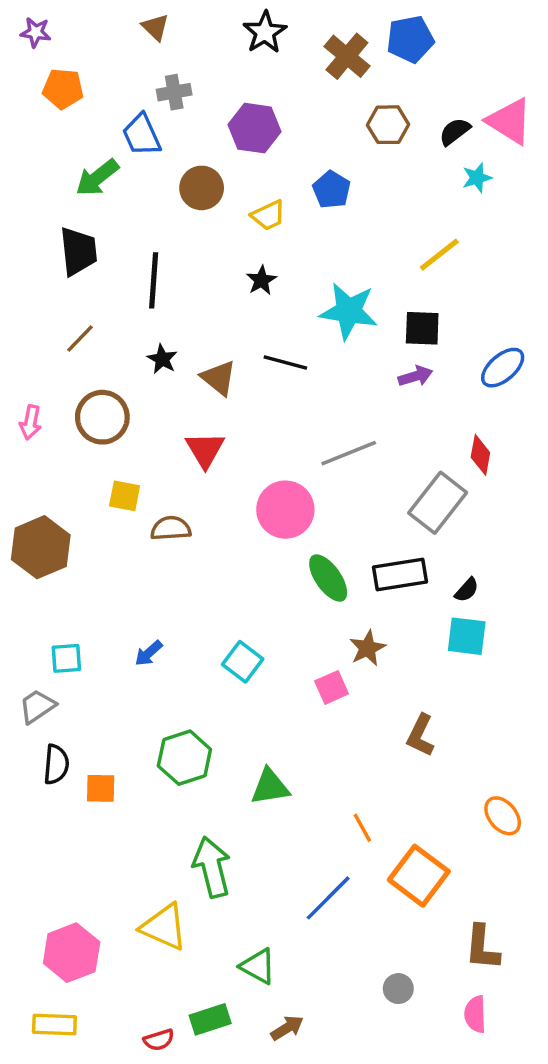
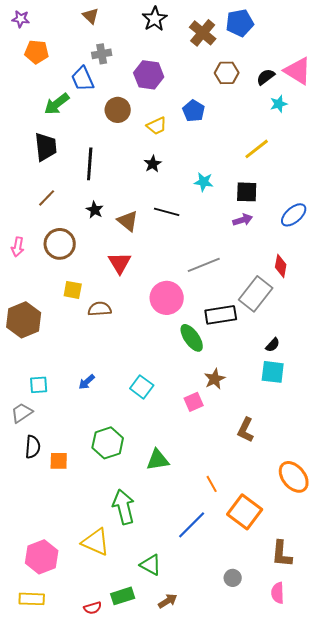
cyan star: (349, 311) -> (204, 182), size x0.6
black rectangle: (400, 575) -> (221, 315), moved
orange ellipse: (503, 816) -> (294, 477), size x1.4

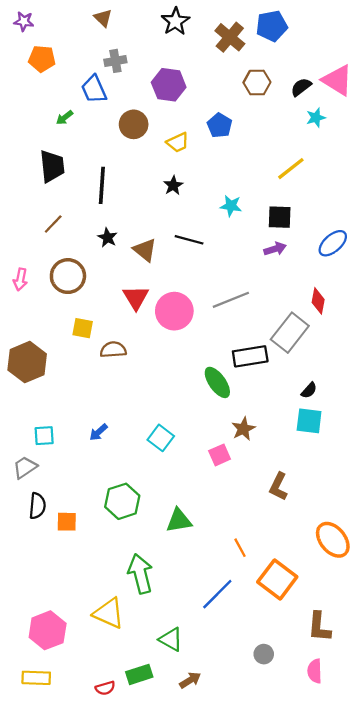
green arrow: (57, 104) -> (65, 118), size x0.6
pink circle: (167, 298) -> (174, 311), moved

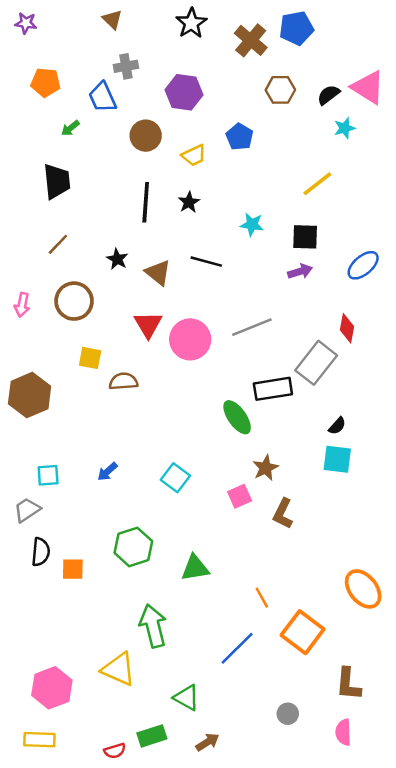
orange pentagon: (42, 59) -> (46, 82), moved
black line: (102, 185) -> (146, 202), moved
brown L-shape: (278, 487) -> (283, 514), moved

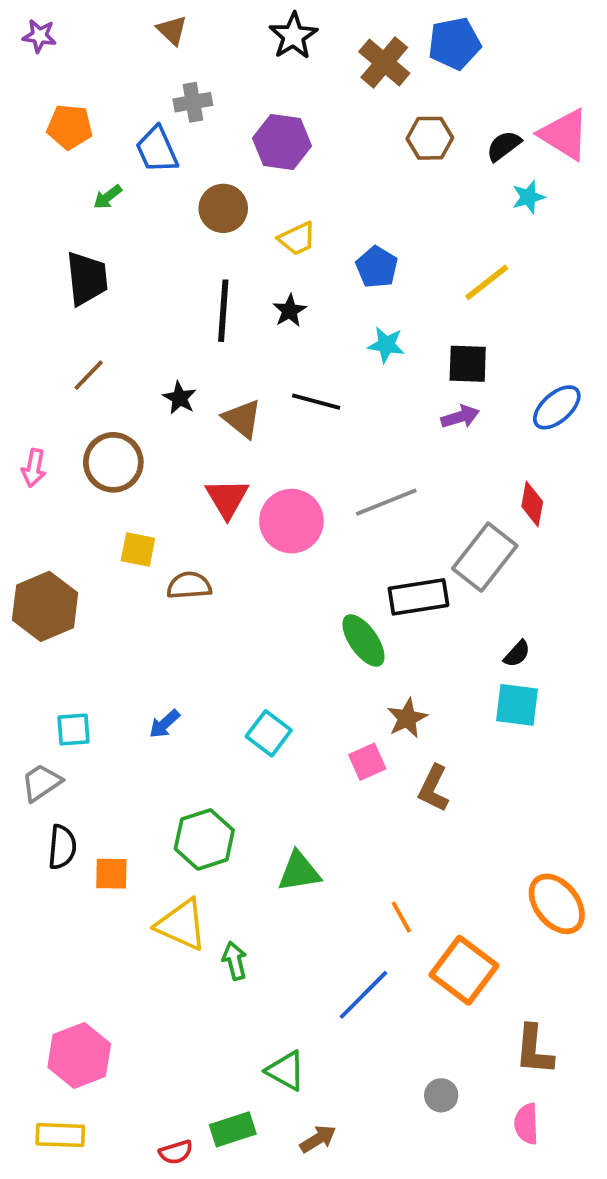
blue pentagon: (240, 137) -> (377, 267), moved
green arrow: (153, 626) -> (235, 961), size x0.6
yellow triangle: (119, 669) -> (182, 925), moved

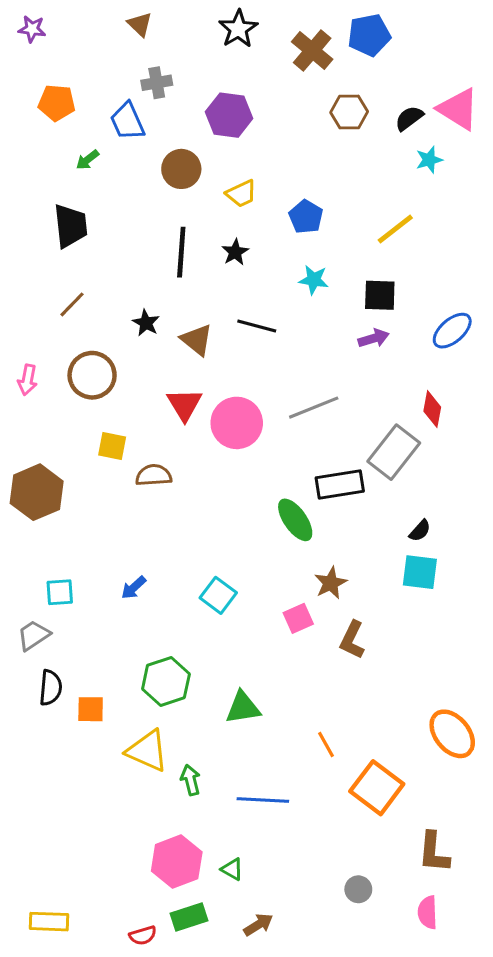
blue line: (363, 995) -> (263, 800), moved, turned 48
pink hexagon: (79, 1056) -> (177, 862), moved
green triangle: (286, 1071) -> (232, 869), size x0.7

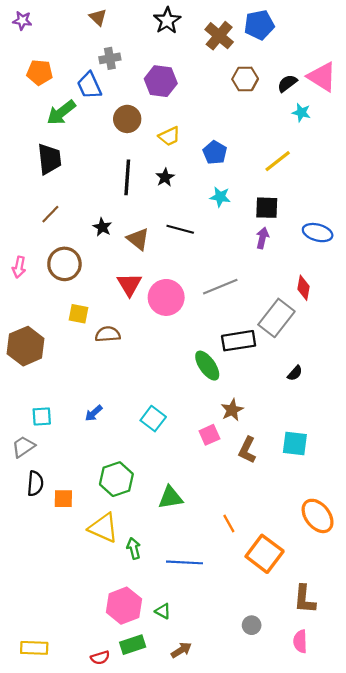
green arrow: (87, 160) -> (61, 112), size x1.8
cyan star: (429, 160) -> (301, 112), turned 30
blue ellipse: (452, 331) -> (318, 233), turned 56
purple arrow: (374, 338) -> (262, 238), turned -60
cyan square: (420, 572) -> (295, 443), moved

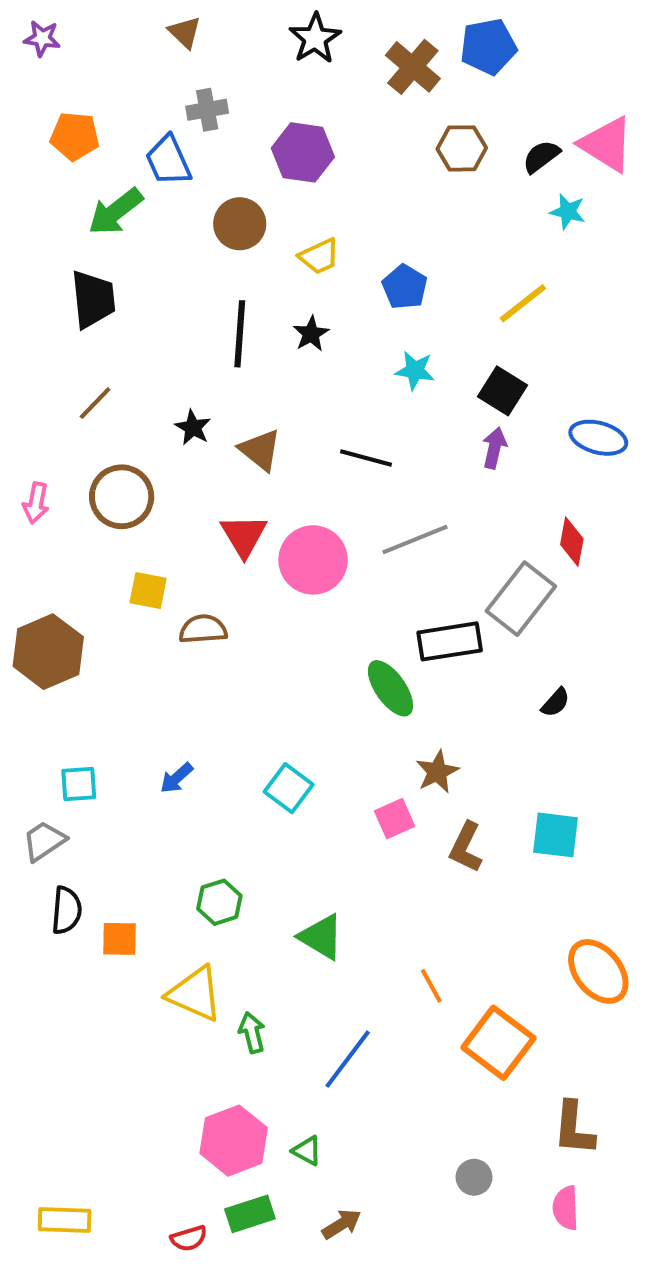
black square: (267, 208) -> (503, 391), turned 30
black line: (180, 229) -> (366, 458), moved
green hexagon: (116, 479) -> (219, 902), size x0.7
green triangle: (170, 498) -> (321, 937), turned 40
blue line: (185, 562) -> (348, 1059), turned -56

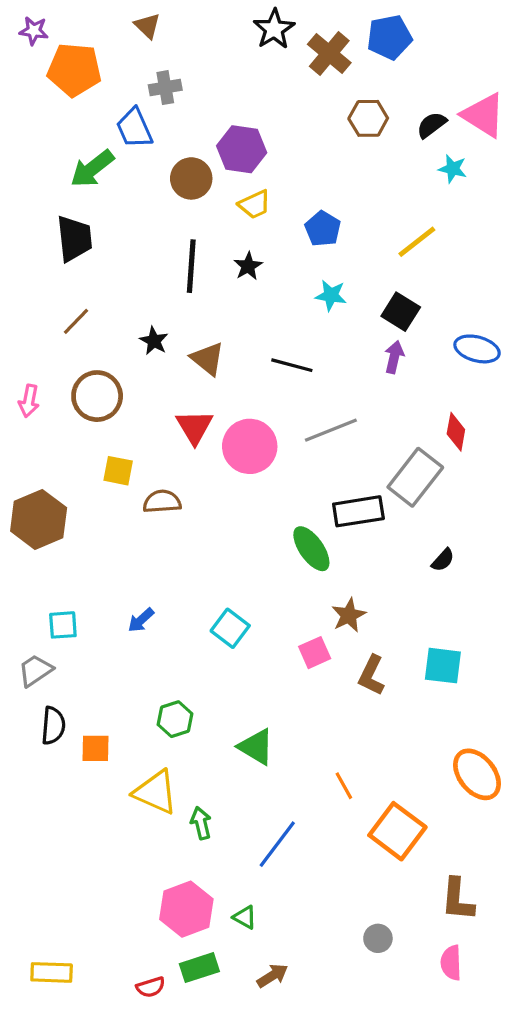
black star: (315, 38) -> (274, 29), moved
orange pentagon: (75, 136) -> (74, 70), moved, size x1.4
purple hexagon: (303, 152) -> (242, 149), moved

